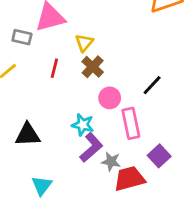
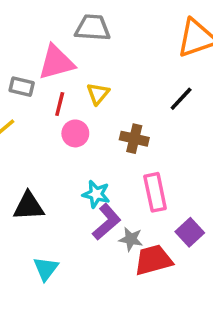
brown cross: (93, 67) -> (134, 139), moved, turned -30
red line: (54, 68) -> (60, 104), moved
black line: (152, 85) -> (181, 99), moved
pink circle: (110, 98) -> (75, 133), moved

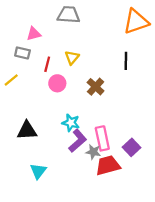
pink triangle: (56, 62) -> (34, 34), moved, size x0.6
black line: (181, 99) -> (126, 61), turned -42
brown cross: (134, 139) -> (96, 87), turned 30
pink rectangle: (155, 192) -> (102, 138), moved

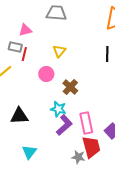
red line: (47, 64) -> (24, 54), moved
brown cross: (96, 87) -> (70, 87), moved
gray star: (93, 152) -> (78, 157), moved
red trapezoid: (108, 165) -> (91, 147), turned 90

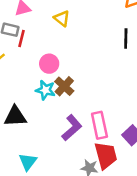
yellow triangle: (59, 51) -> (62, 18), moved, turned -32
brown cross: (70, 87) -> (64, 86), moved
cyan star: (58, 109) -> (45, 90), moved

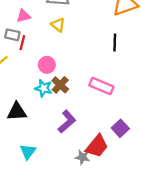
pink rectangle: (99, 125) -> (101, 86), moved, turned -55
red trapezoid: (106, 155) -> (97, 146), turned 55

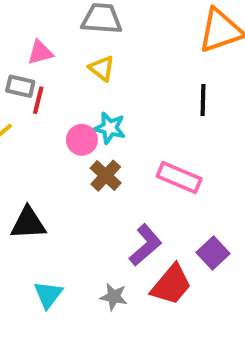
cyan star: (44, 88) -> (110, 128), moved
purple L-shape: (67, 122) -> (145, 245), moved
gray star: (82, 157) -> (114, 297), moved

